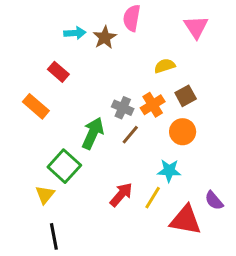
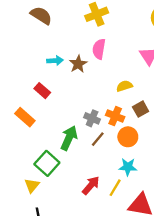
orange cross: (153, 105) -> (115, 116), turned -36
orange circle: (183, 132) -> (128, 137), moved

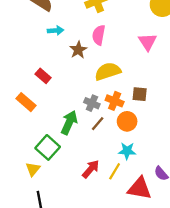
cyan arrow: (55, 61) -> (56, 31), moved
yellow semicircle: (124, 86) -> (108, 71), moved, size x1.6
brown square: (141, 109) -> (140, 94), turned 35

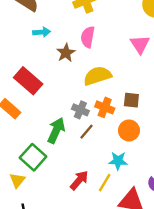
red rectangle: (43, 76) -> (28, 81), size x1.6
orange circle: (127, 121) -> (129, 130), moved

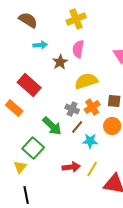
orange cross: (105, 107) -> (92, 107), turned 35
green arrow: (56, 130) -> (52, 126), turned 110
cyan star: (118, 161) -> (90, 141), moved
red arrow: (79, 180) -> (71, 167), turned 42

